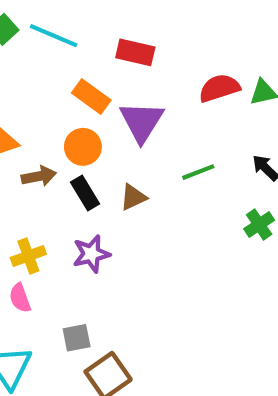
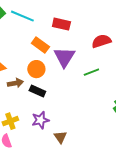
green line: (198, 172) -> (91, 72), moved
black rectangle: (85, 193) -> (37, 91), turned -35
brown triangle: (133, 197) -> (60, 137), moved, turned -40

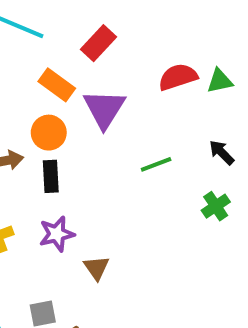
red rectangle: (61, 24) -> (98, 43), turned -60
green line: (91, 72) -> (156, 164), moved
black rectangle: (37, 91) -> (51, 176), turned 63

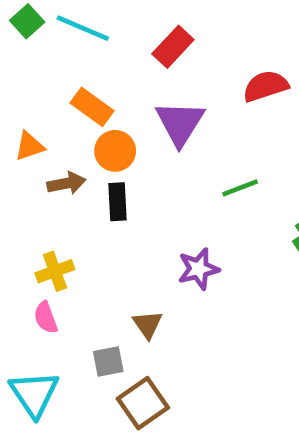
orange rectangle: (57, 85) -> (92, 107), moved
purple star: (57, 234) -> (198, 269), moved
brown triangle: (96, 268) -> (148, 324), moved

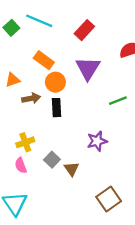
green square: (27, 21) -> (11, 28), moved
gray square: (108, 362) -> (52, 160), moved, turned -35
brown square: (143, 403) -> (109, 199), moved

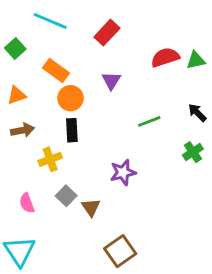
green square: (11, 28) -> (15, 49), moved
purple triangle: (88, 68) -> (111, 81), size x0.6
brown arrow: (31, 98) -> (22, 130), moved
yellow cross: (25, 142) -> (50, 159), moved
brown square: (109, 199) -> (120, 251), moved

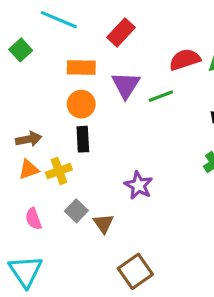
orange rectangle: (56, 70) -> (81, 67), moved, turned -35
purple triangle: (111, 81) -> (126, 85), size x1.4
orange triangle: (17, 95) -> (29, 169), moved
green line: (149, 121) -> (161, 96), moved
purple star: (123, 172) -> (139, 185), turned -30

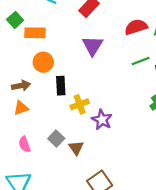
orange rectangle: (81, 67) -> (35, 33), moved
green line: (161, 96) -> (141, 61), moved
orange circle: (81, 104) -> (43, 62), moved
yellow cross: (59, 171) -> (80, 104), moved

